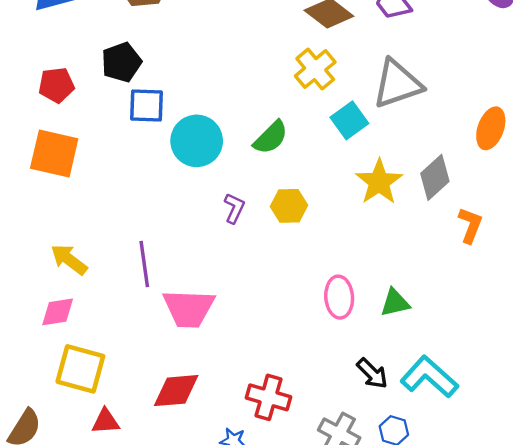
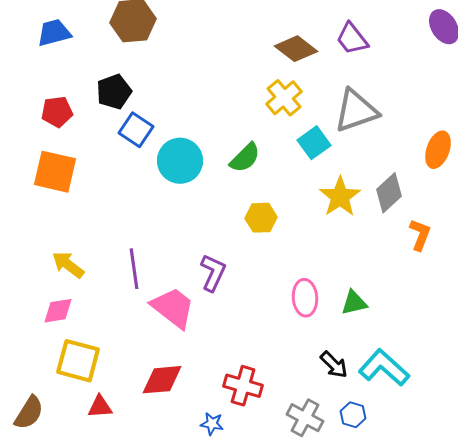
blue square: (146, 106) -> (136, 130), turned 32
purple L-shape: (234, 208) -> (213, 273), moved, size x1.4
pink trapezoid: (189, 308) -> (173, 308), turned -144

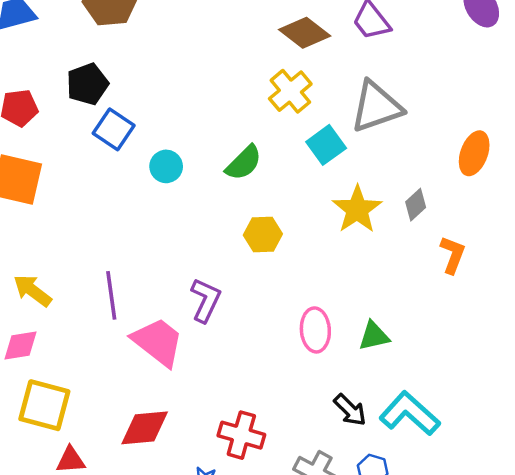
cyan circle: (180, 161) -> (166, 166), size x0.6
gray diamond: (389, 193) -> (416, 205), size x0.7

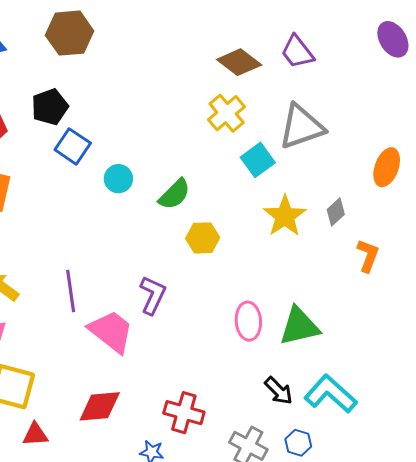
green semicircle: (244, 163) -> (175, 194), moved
green triangle: (374, 336) -> (299, 326), size x1.5

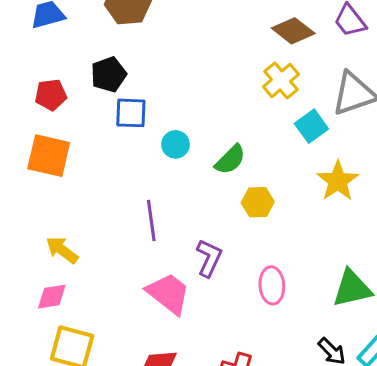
blue square: (73, 146) -> (131, 113), turned -32
purple line: (71, 291) -> (151, 220), moved
pink ellipse: (248, 321) -> (272, 285), moved

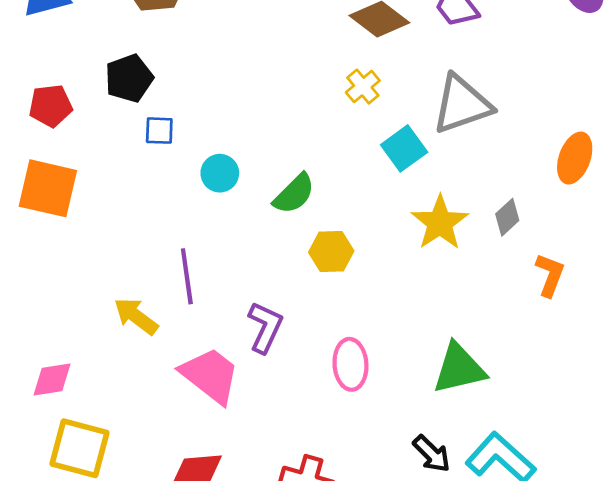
yellow cross: (281, 81) -> (363, 87), size x0.7
blue square: (131, 113) -> (159, 131), size x0.7
yellow arrow: (62, 250) -> (136, 316), moved

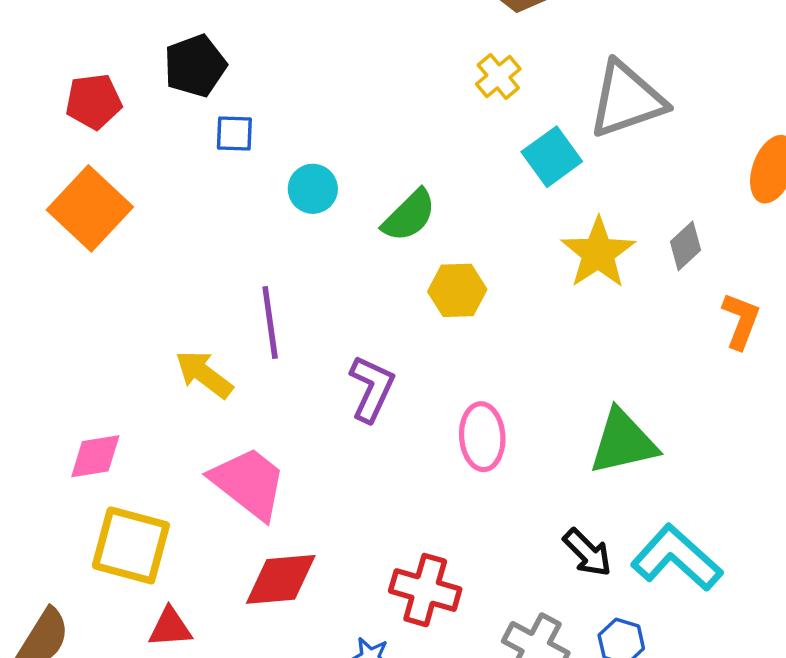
orange square: (48, 188) -> (90, 208), turned 30
pink trapezoid: (210, 375) -> (249, 483), moved

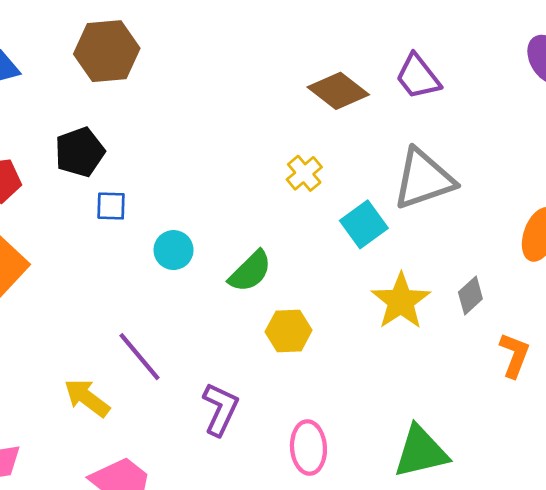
yellow cross: (498, 76) -> (304, 173), moved
purple line: (270, 323) -> (139, 357), turned -32

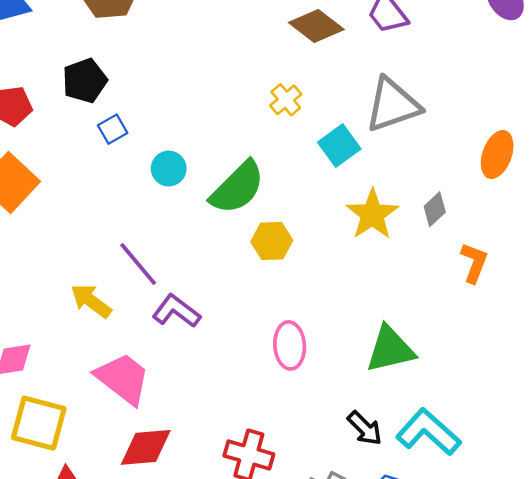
blue square: (111, 206) -> (113, 129), turned -32
green semicircle: (250, 271) -> (237, 188), size x1.4
purple L-shape: (220, 409) -> (176, 311), moved, turned -78

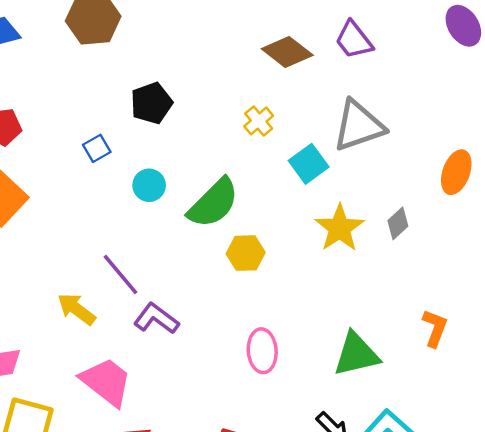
black pentagon: (85, 81) -> (151, 103), moved
orange L-shape: (474, 263) -> (435, 328), moved

